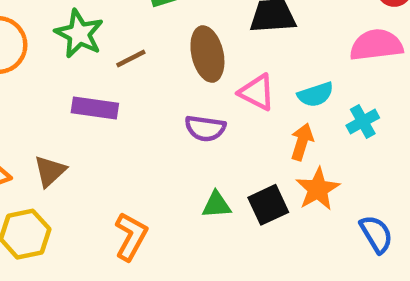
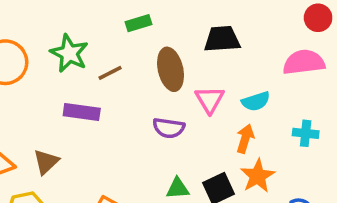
pink triangle: (257, 92) -> (210, 100), turned 32
cyan cross: (363, 122) -> (306, 133), moved, turned 35

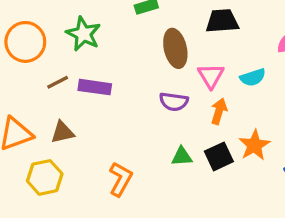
brown line: (110, 73) -> (58, 82), moved
orange arrow: (245, 139) -> (219, 111), moved
brown triangle: (46, 162) -> (62, 132), turned 30

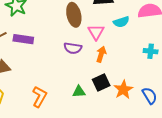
cyan semicircle: (253, 77) -> (121, 22), moved
orange star: (254, 145) -> (123, 90), moved
green triangle: (182, 156) -> (79, 92), moved

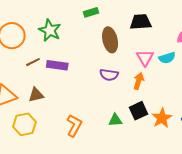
cyan semicircle: (121, 22) -> (167, 58), moved
pink triangle: (96, 32) -> (145, 58), moved

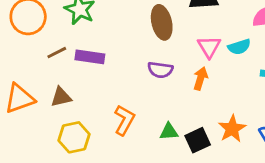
black square: (139, 111) -> (198, 140), moved
yellow hexagon: (24, 124) -> (74, 137), moved
orange L-shape: (74, 125) -> (124, 120), moved

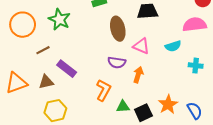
pink triangle: (209, 47) -> (141, 46), moved, turned -36
purple rectangle: (90, 57) -> (67, 69), moved, turned 30
orange arrow: (200, 78) -> (138, 75), moved
orange L-shape: (124, 120) -> (103, 90), moved

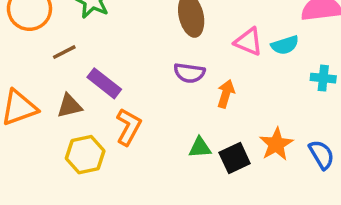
pink triangle: (141, 46) -> (248, 42), moved
orange L-shape: (103, 90) -> (129, 127), moved

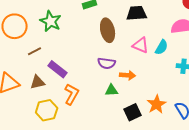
cyan semicircle: (285, 45) -> (162, 47), turned -42
orange arrow: (226, 94) -> (128, 75), turned 77
green triangle: (200, 148) -> (112, 90), moved

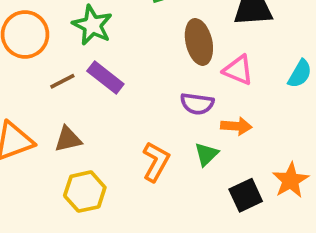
pink triangle: (141, 45) -> (238, 70), moved
purple rectangle: (58, 69) -> (105, 77), moved
green triangle: (112, 90) -> (206, 154), turned -40
orange L-shape: (72, 94) -> (156, 162), moved

